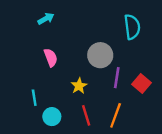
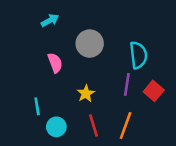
cyan semicircle: (132, 27) -> (138, 55), moved
gray circle: (100, 55) -> (90, 44), moved

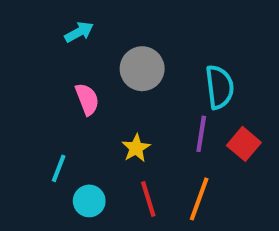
cyan line: (37, 106) -> (59, 168), turned 30

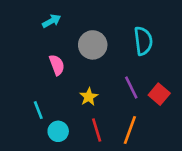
cyan semicircle: (219, 87) -> (143, 41), moved
purple line: (201, 134) -> (131, 87), turned -35
cyan line: (59, 168) -> (38, 110), turned -42

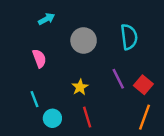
pink semicircle: (57, 65) -> (39, 58), moved
orange line: (130, 130) -> (145, 117), moved

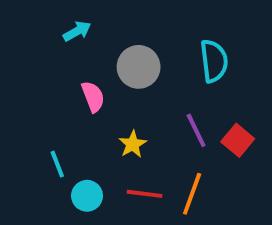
pink semicircle: (39, 58) -> (93, 97), moved
red line: (87, 117) -> (145, 194), turned -66
orange line: (145, 117) -> (192, 194), moved

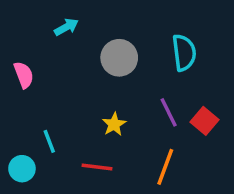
pink semicircle: (93, 97) -> (24, 75), moved
red line: (145, 194) -> (97, 167), moved
cyan circle: (87, 196) -> (22, 169), moved

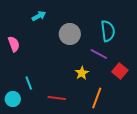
purple line: (169, 112) -> (99, 54), moved, turned -36
yellow star: (114, 124) -> (82, 73), moved

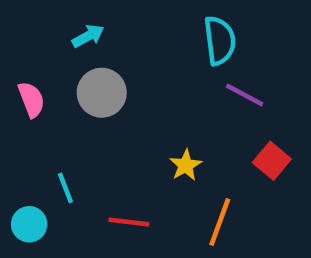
cyan semicircle: (108, 31) -> (220, 41), moved
gray circle: (70, 34) -> (102, 93), moved
purple line: (99, 54) -> (245, 95), moved

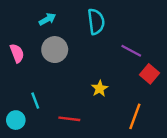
cyan semicircle: (220, 41) -> (96, 22), moved
red square: (272, 161) -> (149, 74), moved
orange line: (220, 222) -> (135, 116), moved

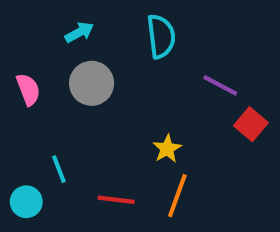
orange line: (135, 116) -> (177, 196), moved

